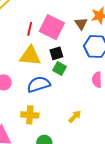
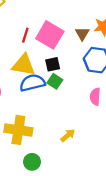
blue semicircle: (39, 84) -> (32, 83), moved
yellow cross: (30, 115) -> (18, 130), size x1.4

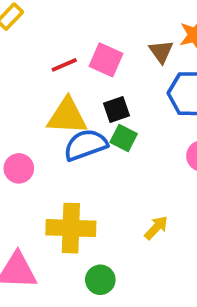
red line: (25, 35) -> (64, 65), turned 56
pink square: (50, 35) -> (106, 60), size x0.7

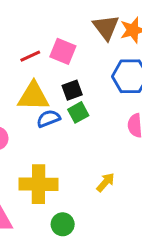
brown triangle: (161, 51) -> (106, 27), moved, size x1.4
green square: (124, 138) -> (78, 112), turned 36
blue semicircle: (86, 145) -> (48, 119), size x0.7

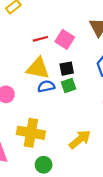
yellow arrow: (106, 182) -> (80, 139), size x1.5

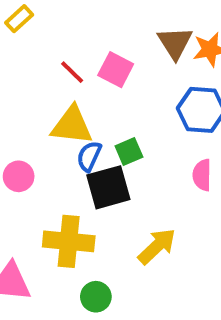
red line: (40, 39) -> (72, 72), turned 64
black square: (67, 69) -> (108, 187), moved, size x1.6
blue semicircle: (46, 86) -> (89, 156), turned -49

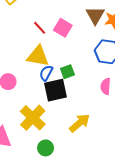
yellow cross: (69, 241) -> (33, 118), turned 35

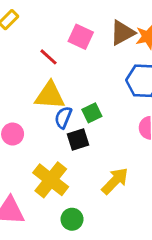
brown triangle: (95, 15) -> (122, 33), turned 36
pink square: (63, 28) -> (81, 37), moved
black square: (55, 90) -> (78, 140), size x0.7

